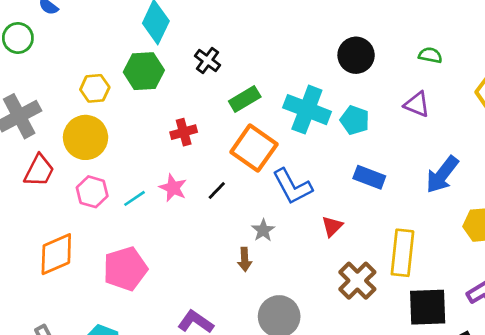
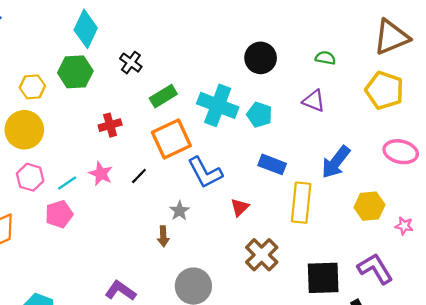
orange square: (254, 148) -> (171, 139), turned 30
yellow rectangle: (402, 253) -> (301, 203), moved
pink pentagon: (125, 269) -> (59, 214), moved, size x0.7

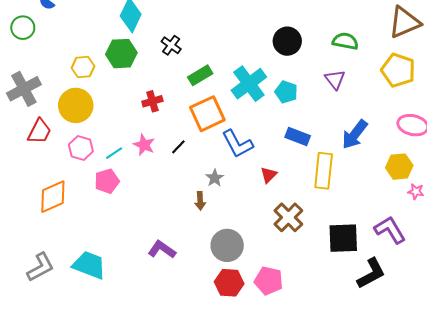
green semicircle: (325, 58) -> (345, 41), size x1.4
purple triangle: (314, 101) -> (335, 79), turned 30
cyan cross: (218, 105) -> (249, 84), turned 32
yellow hexagon: (369, 206) -> (399, 167), moved

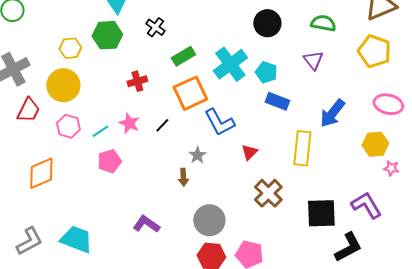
blue rectangle: (298, 137) -> (277, 101), moved
pink pentagon: (107, 181) -> (109, 161), moved

